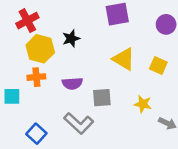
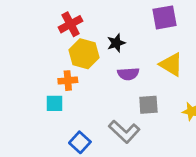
orange cross: (36, 77) -> (68, 81), moved
purple semicircle: (72, 83) -> (128, 74), moved

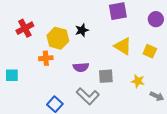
red cross: (71, 24) -> (25, 28), moved
purple semicircle: (128, 74) -> (81, 67), moved
cyan square: (54, 103) -> (12, 75), moved

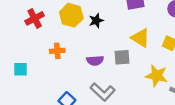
yellow hexagon: (58, 38) -> (71, 15), moved
gray square: (106, 76) -> (122, 57), moved
yellow star: (138, 81) -> (157, 76), size x1.5

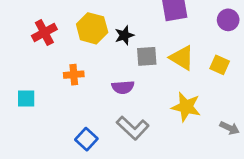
gray square: (122, 57) -> (147, 56), moved
yellow star: (157, 76) -> (186, 107), moved

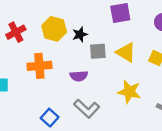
orange cross: (74, 75) -> (39, 66), size x1.5

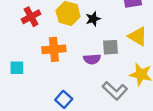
gray square: (98, 51) -> (111, 47), moved
gray L-shape: (87, 109) -> (115, 91), moved

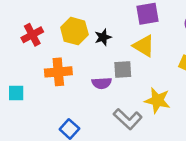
yellow triangle: (138, 36) -> (144, 46), moved

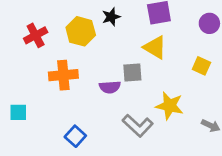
black star: (103, 37) -> (111, 17), moved
cyan square: (16, 93) -> (18, 112), moved

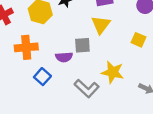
yellow triangle: (155, 47) -> (101, 25), turned 36
blue square: (75, 136) -> (42, 77), moved

